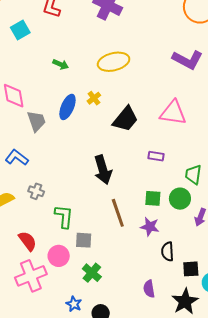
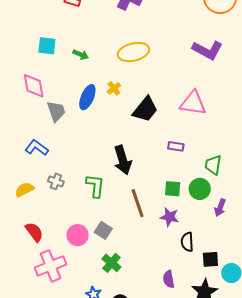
cyan square: (20, 30) -> (47, 46), moved, turned 36
green L-shape: (64, 216) -> (95, 186), moved
gray square: (84, 240) -> (103, 230), turned 30
red semicircle: (28, 241) -> (34, 232), moved
pink circle: (59, 256) -> (78, 235), moved

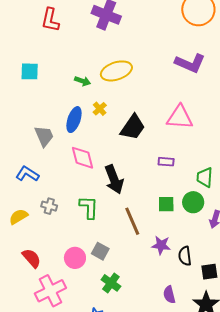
green arrow: (81, 55) -> (83, 81), moved
pink diamond: (34, 86) -> (83, 158), moved
purple star: (170, 217) -> (161, 245), moved

